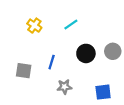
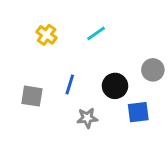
black circle: (86, 53) -> (115, 86), moved
blue square: (103, 92) -> (138, 112), moved

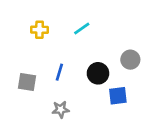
yellow cross: (47, 35) -> (39, 30), turned -35
gray star: (87, 118) -> (61, 109), moved

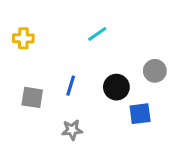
yellow cross: (39, 30) -> (23, 38), moved

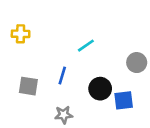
cyan line: (97, 34) -> (86, 46), moved
black circle: (116, 87) -> (100, 89), moved

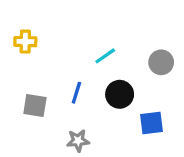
gray circle: (137, 63) -> (161, 62), moved
black circle: (100, 89) -> (120, 94), moved

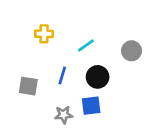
yellow cross: (25, 42) -> (44, 34), moved
blue square: (152, 123) -> (91, 106), moved

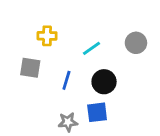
gray circle: (132, 51) -> (136, 43), moved
gray square: (28, 86) -> (30, 68), moved

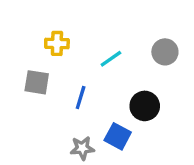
black circle: (104, 82) -> (145, 106), moved
blue square: (97, 112) -> (118, 136), turned 35

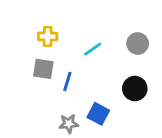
gray square: (37, 82) -> (43, 69), moved
black circle: (145, 106) -> (135, 89), moved

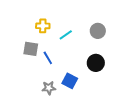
yellow cross: (48, 36) -> (43, 26), moved
blue line: (67, 81) -> (48, 58), turned -48

